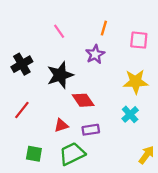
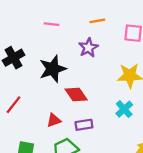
orange line: (104, 28) -> (97, 21), turned 64
pink line: (59, 31) -> (52, 24), turned -48

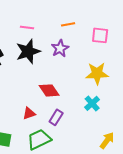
black star: (53, 69) -> (28, 51), moved
purple rectangle: (84, 125) -> (56, 117), turned -49

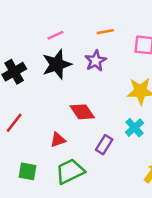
pink line: (27, 27) -> (55, 35), turned -32
purple rectangle: (56, 117) -> (104, 145), moved

